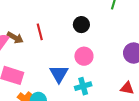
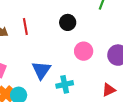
pink circle: (84, 56) -> (84, 51), moved
red triangle: (127, 88) -> (109, 90), turned -40

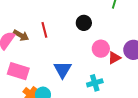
cyan cross: (65, 84) -> (95, 83), moved
red triangle: (109, 90) -> (114, 58), moved

